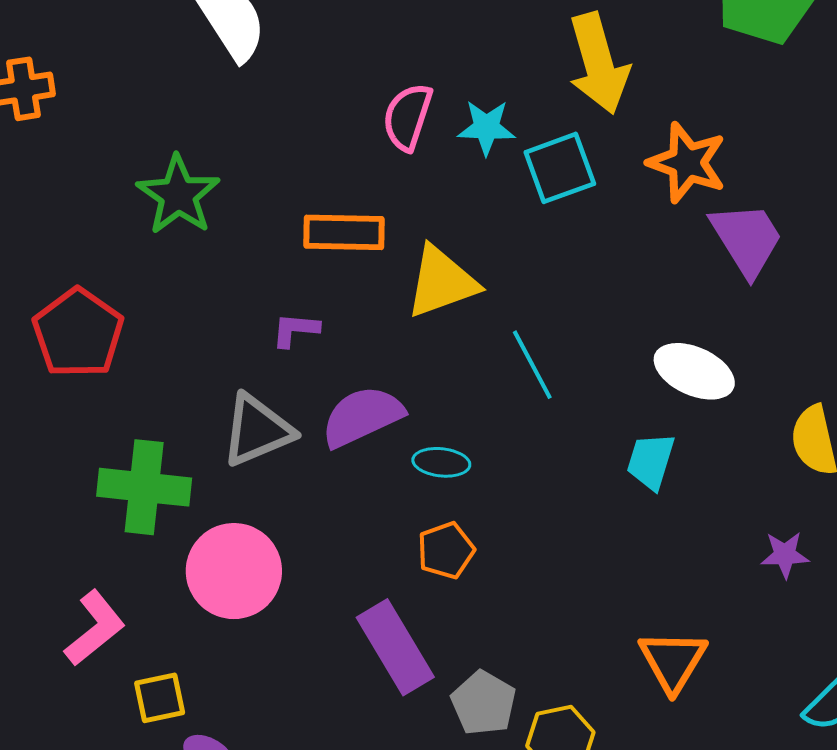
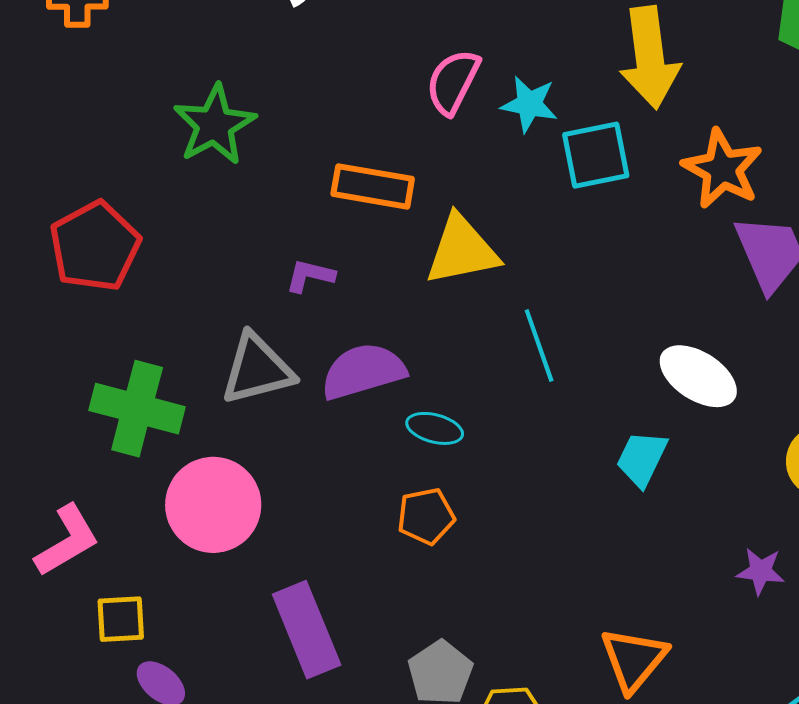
purple rectangle: (395, 647) -> (307, 630), moved

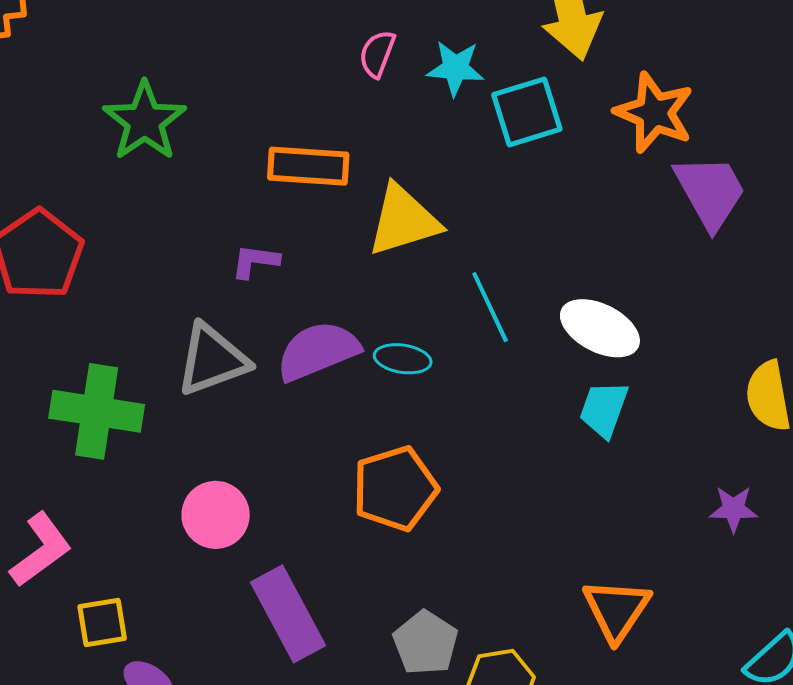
pink semicircle: (453, 82) -> (377, 54), size x0.7
white ellipse: (698, 376) -> (600, 328), moved
cyan ellipse: (435, 428) -> (403, 359), moved
pink circle: (213, 505) -> (216, 515), moved, size x0.7
orange pentagon: (426, 516) -> (395, 489), size x1.5

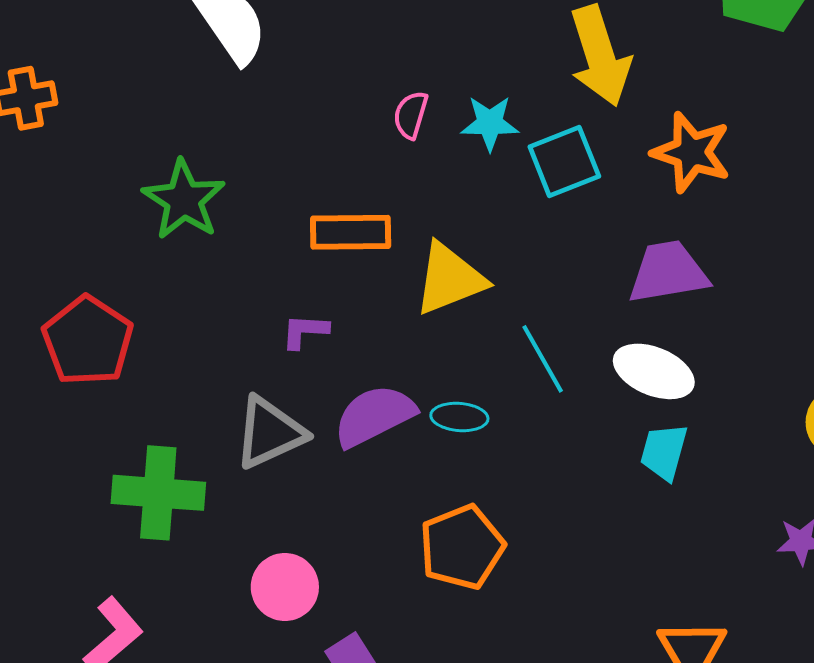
purple trapezoid: (710, 192) -> (668, 272), moved, turned -66

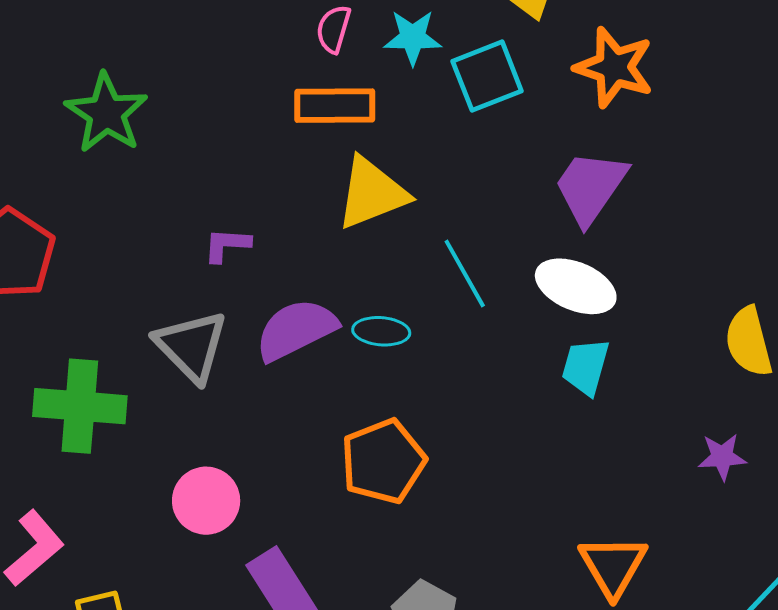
orange rectangle: (351, 232) -> (335, 106), moved
purple trapezoid: (668, 272) -> (590, 187), turned -46
gray triangle: (270, 433) -> (191, 346), turned -50

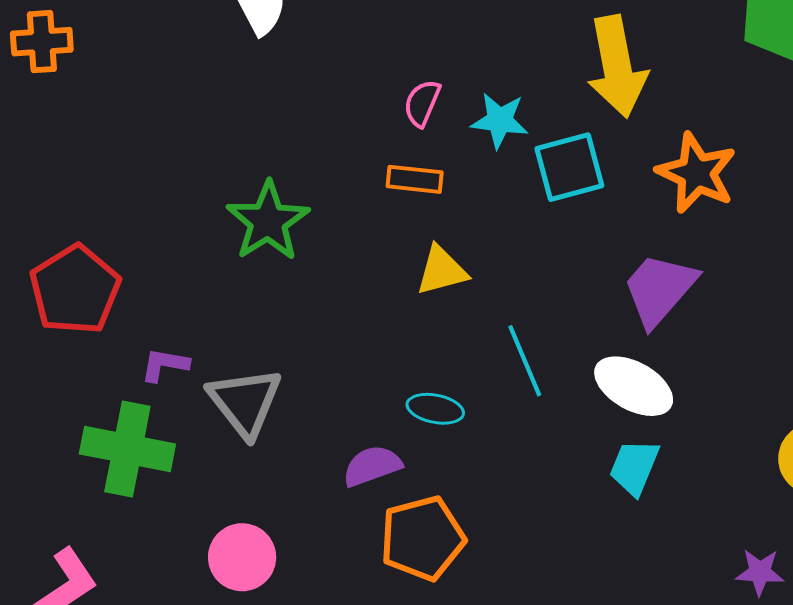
orange rectangle: (335, 106) -> (415, 179), size x0.7
green star: (106, 113) -> (268, 221), moved
yellow triangle: (372, 193) -> (442, 270), size x0.7
purple L-shape: (227, 245) -> (165, 365), moved
purple semicircle: (296, 330) -> (372, 466), moved, size x0.7

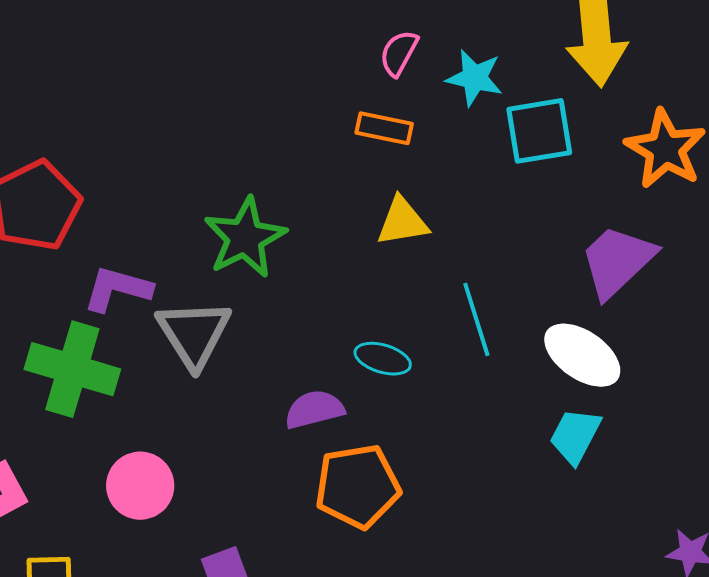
green star: (268, 221) -> (245, 238), moved
purple L-shape: (165, 365) -> (118, 289), size x1.4
pink circle: (242, 557) -> (140, 486), moved

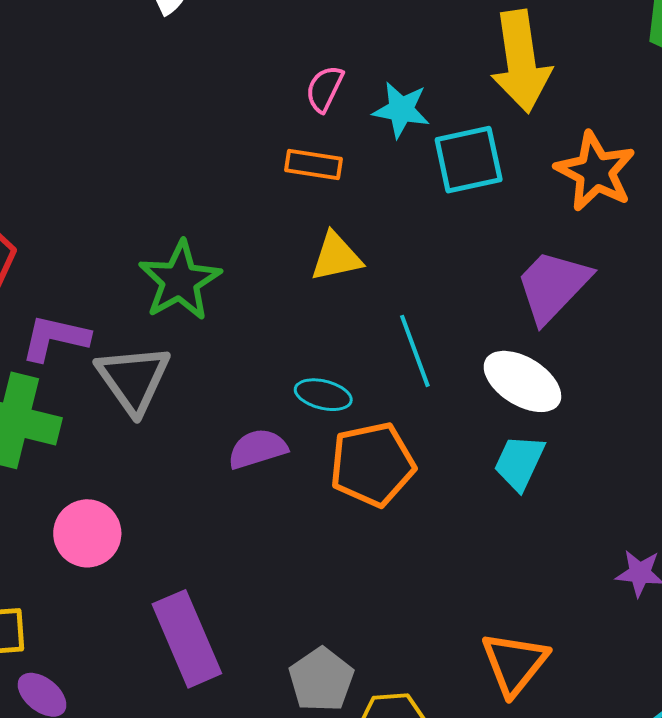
orange pentagon: (358, 486) -> (372, 464), moved

